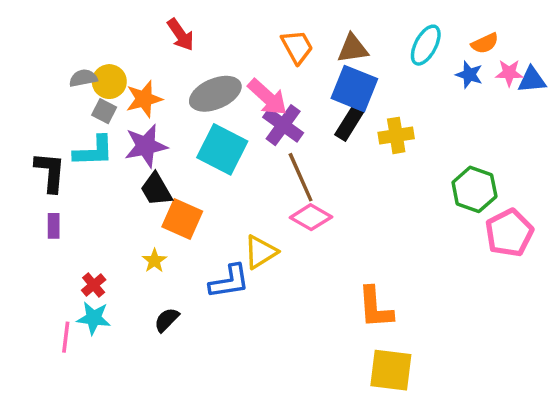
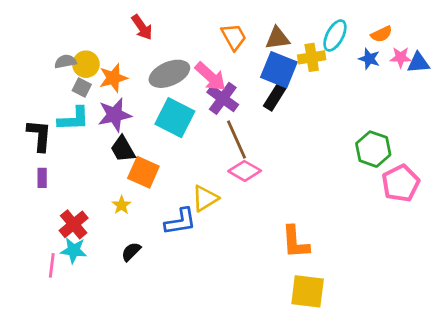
yellow cross: (396, 135) -> (312, 57), moved
red cross: (94, 285) -> (74, 224), size x1.5

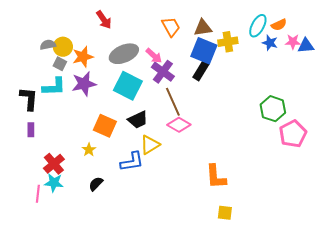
cyan ellipse: (335, 35) -> (258, 26), moved
pink arrow: (210, 77) -> (154, 56), size x0.7
black trapezoid: (123, 149) -> (138, 120), moved, turned -85
yellow square: (308, 291) -> (225, 213), size x0.6

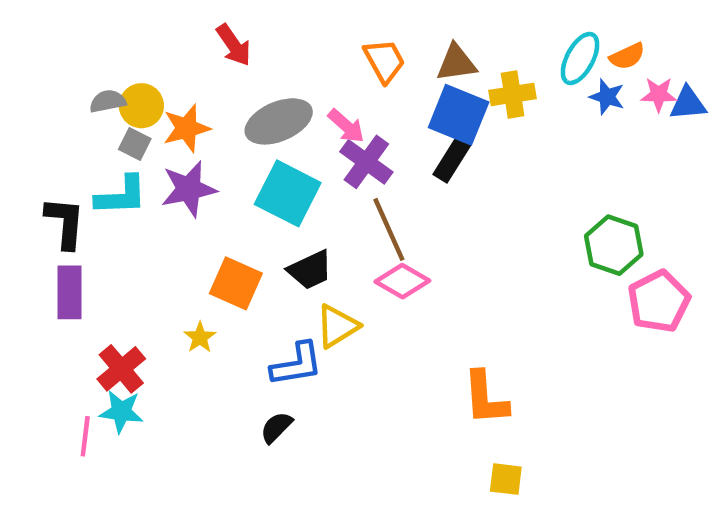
purple rectangle: (31, 130) -> (69, 292), size x1.6
black semicircle: (96, 184) -> (276, 427), moved

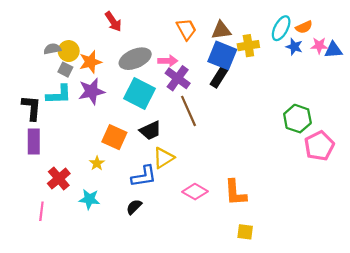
pink arrow: (346, 126) -> (168, 61), turned -42
pink diamond: (402, 281) -> (195, 192), moved
cyan star: (121, 412) -> (89, 199), moved

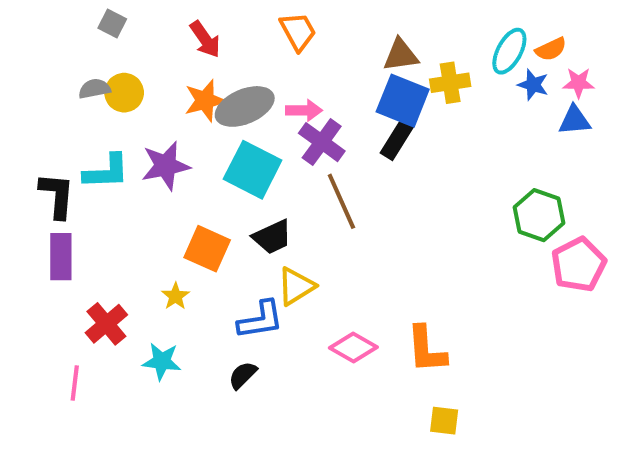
orange trapezoid: (186, 29) -> (298, 31), moved
blue triangle: (333, 50) -> (575, 120), moved
orange star: (90, 62) -> (205, 101), moved
gray square: (65, 70) -> (112, 23), moved

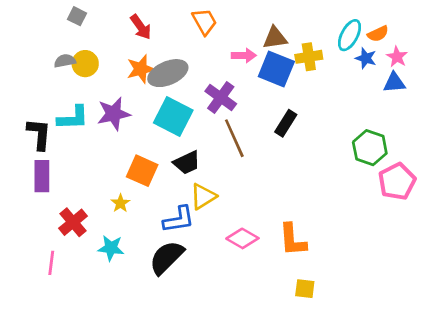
pink star: (579, 83) -> (397, 57), turned 30
pink arrow: (304, 110) -> (244, 55), moved
black rectangle: (397, 140) -> (286, 123), moved
black semicircle: (243, 375) -> (167, 257), size x1.8

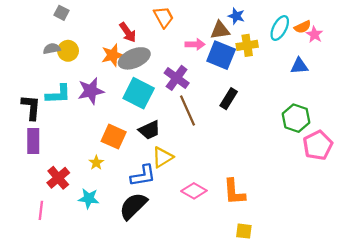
red arrow: (141, 27) -> (128, 32), moved
pink star: (397, 57) -> (314, 35), moved
blue star: (366, 58) -> (236, 16), moved
blue triangle: (394, 83) -> (299, 66), moved

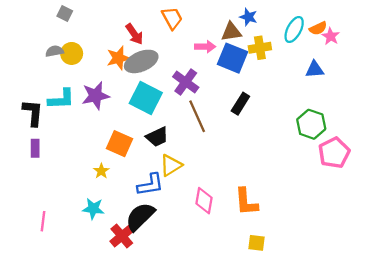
purple rectangle: (33, 141) -> (35, 148), size x0.7
red cross: (58, 178) -> (122, 236), moved
pink diamond: (194, 191) -> (204, 201), turned 70

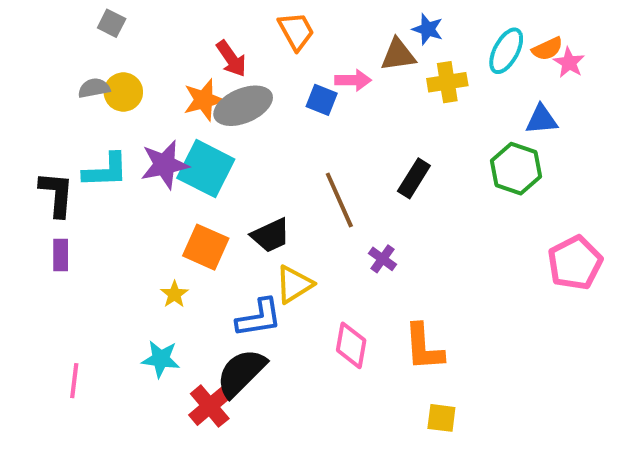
blue square: (232, 58) -> (322, 100), moved, size x0.6
purple cross: (186, 82) -> (382, 259), moved, size x0.6
cyan square: (146, 98) -> (206, 169), moved
green hexagon: (311, 124) -> (516, 169), moved

